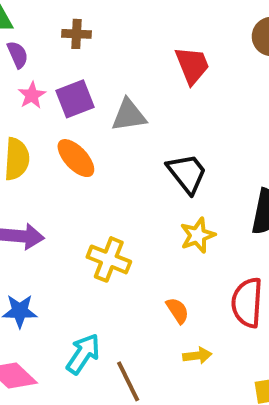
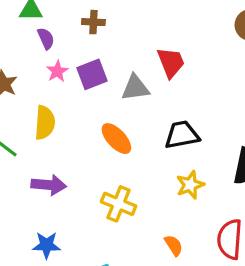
red trapezoid: (192, 65) -> (171, 62), moved
orange ellipse: (76, 158) -> (116, 139), moved
black trapezoid: (187, 173) -> (182, 135), turned -63

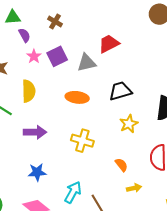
brown cross: (93, 22) -> (55, 22), turned 32
red trapezoid: (171, 62) -> (109, 44), turned -90
orange ellipse: (116, 139) -> (77, 97), turned -35

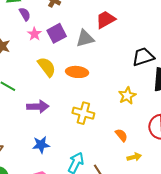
yellow semicircle: (29, 91) -> (47, 67), moved, turned -35
black trapezoid: (120, 91) -> (143, 57), moved

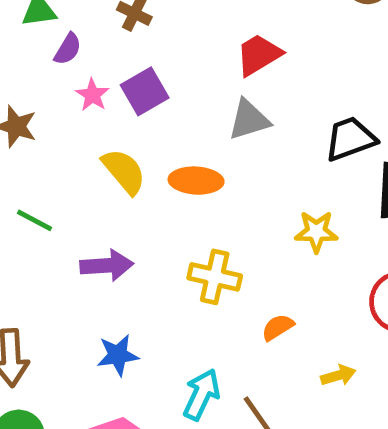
purple semicircle: (25, 14) -> (68, 49), turned 64
gray triangle: (85, 38) -> (249, 120), moved
yellow star: (127, 96) -> (316, 232), turned 30
orange semicircle: (121, 135) -> (278, 327), moved, turned -80

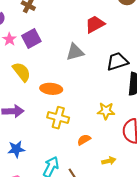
red trapezoid: (259, 55) -> (95, 24), moved
orange ellipse: (196, 181) -> (51, 89), moved
yellow star: (316, 232) -> (106, 111), moved

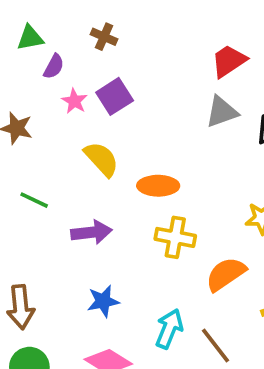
gray triangle: (75, 52) -> (222, 112), moved
orange semicircle: (84, 140) -> (226, 274), size x1.6

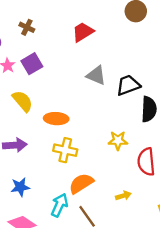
red trapezoid: (229, 61) -> (83, 32), moved
gray triangle: (222, 112) -> (96, 75), turned 40
orange semicircle: (226, 274) -> (81, 183), moved

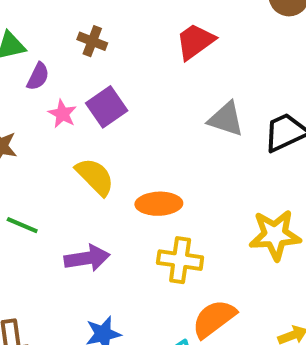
yellow star: (118, 141) -> (275, 235), size x1.4

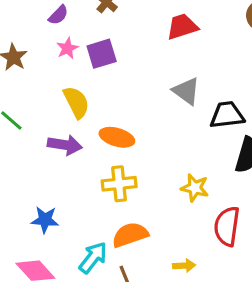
yellow star: (275, 235) -> (195, 188), size x0.7
purple arrow: (87, 258) -> (65, 145), moved
yellow cross: (180, 260) -> (119, 184), turned -32

